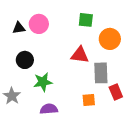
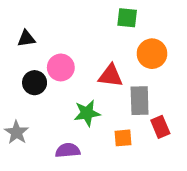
green square: (86, 20) -> (127, 18), moved
pink circle: (39, 24) -> (61, 67), moved
green star: (43, 82) -> (87, 113), moved

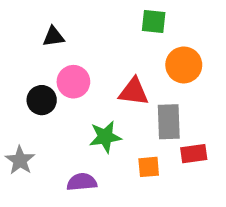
black triangle: (26, 38) -> (53, 37), moved
red rectangle: (160, 127) -> (194, 154), turned -75

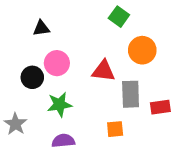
green square: (154, 21) -> (119, 17), turned 30
green star: (105, 137) -> (59, 105), moved
red rectangle: (194, 154) -> (160, 107), moved

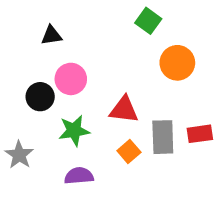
red triangle: (103, 71) -> (124, 110), moved
gray rectangle: (131, 94) -> (163, 137), moved
orange square: (115, 129) -> (129, 152), moved, turned -36

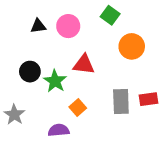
pink circle: (71, 79) -> (68, 26), moved
red triangle: (124, 110) -> (84, 64), moved
green star: (74, 131) -> (55, 81), moved, turned -30
orange square: (129, 152) -> (78, 107), moved

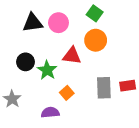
black triangle: (38, 26) -> (33, 23), size x1.5
orange circle: (132, 46) -> (96, 40), moved

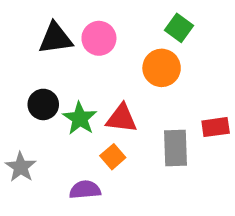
green square: (95, 13) -> (179, 28), moved
red triangle: (72, 56) -> (122, 118), moved
red rectangle: (128, 86) -> (216, 127), moved

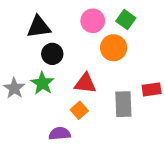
pink circle: (99, 38) -> (93, 21), moved
black circle: (43, 104) -> (52, 54), moved
green star: (80, 118) -> (42, 83), moved
gray star: (21, 167) -> (14, 88), moved

